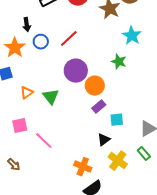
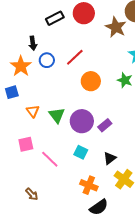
purple circle: (76, 71) -> (82, 121), moved
orange circle: (95, 86) -> (91, 81), moved
orange triangle: (27, 93) -> (33, 111), turned -32
cyan square: (117, 120) -> (81, 152), moved, turned 32
brown arrow: (14, 165) -> (32, 194), moved

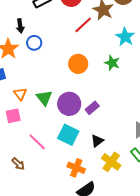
red line: (75, 57) -> (83, 25), moved
pink square: (26, 144) -> (13, 116), moved
cyan square: (81, 152) -> (68, 135), size x1.5
brown arrow: (32, 194) -> (18, 164), moved

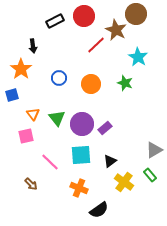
blue circle: (34, 43) -> (59, 78), moved
cyan square: (68, 135) -> (81, 155), turned -30
orange cross: (76, 168) -> (79, 188), moved

